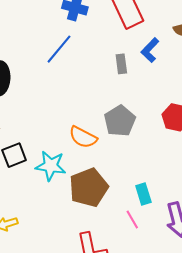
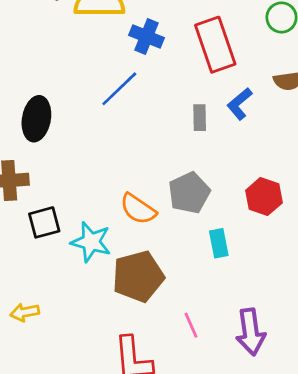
cyan rectangle: (143, 194) -> (219, 243), moved

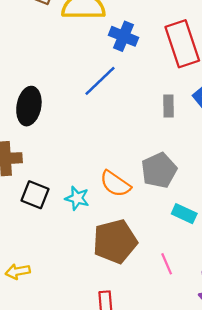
black square: (44, 222) -> (35, 195), turned 36
cyan star: (91, 242) -> (77, 198), moved, size x0.7
cyan rectangle: (219, 243) -> (184, 214), turned -55
pink line: (191, 325) -> (167, 264), moved

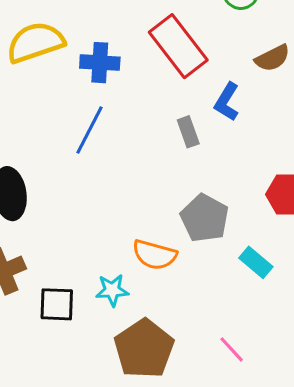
cyan rectangle: (184, 214) -> (256, 262), turned 35
brown pentagon: (115, 241) -> (144, 349), moved
pink line: (167, 264) -> (232, 349), moved

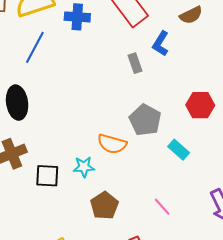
blue line: (89, 130) -> (35, 47), moved
brown pentagon: (144, 349) -> (104, 206), size x0.7

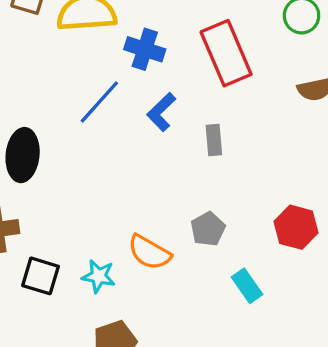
blue L-shape: (161, 44) -> (161, 112), moved
blue line: (35, 47) -> (99, 102), moved
gray pentagon: (145, 120) -> (208, 229), size x0.7

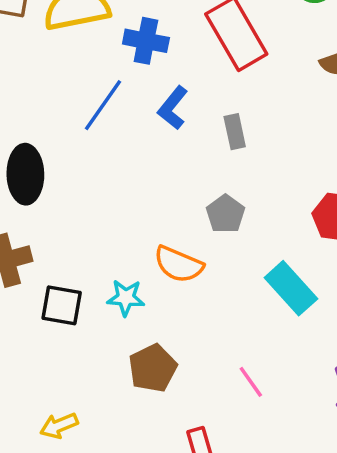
gray pentagon: (208, 229) -> (225, 214), moved
cyan rectangle: (247, 286) -> (291, 288), size x1.4

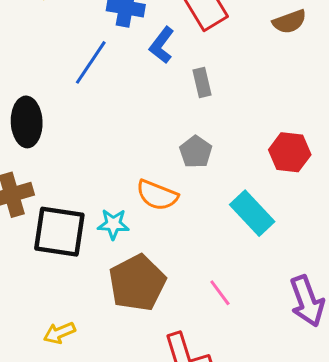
blue L-shape: (173, 108) -> (162, 45), moved
black square: (62, 305) -> (59, 232), size x1.5
brown pentagon: (153, 368) -> (137, 283), size x1.4

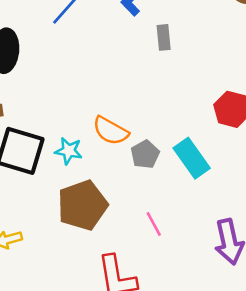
gray pentagon: (196, 152) -> (145, 154), moved

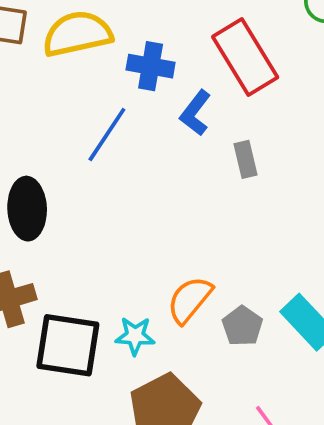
orange semicircle: (111, 131) -> (190, 300), turned 108

